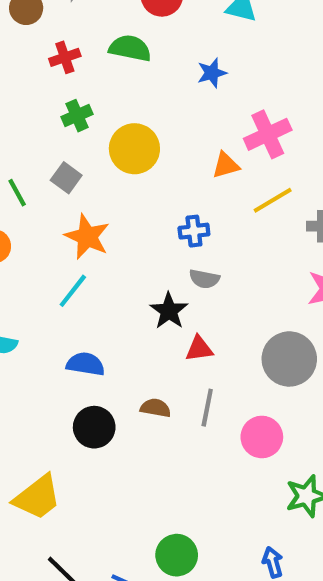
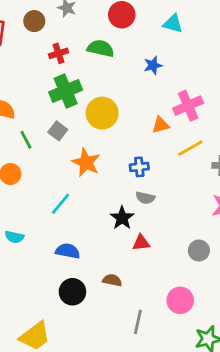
green cross: (77, 116) -> (66, 91), size x1.6
orange star: (87, 237) -> (86, 163), moved
gray circle: (289, 359) -> (199, 251), size x0.6
gray line: (207, 408) -> (138, 322), moved

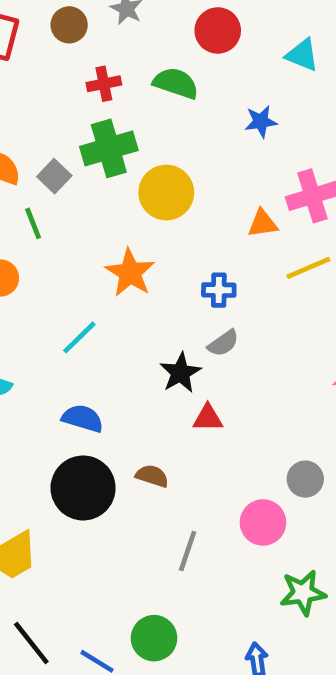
gray square: (58, 131) -> (54, 176), moved
gray semicircle: (145, 198) -> (223, 343), turned -54
gray circle: (199, 251) -> (305, 479), moved
black circle: (72, 292) -> (83, 488), size x1.4

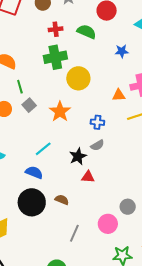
gray square: (54, 176) -> (29, 105), moved
cyan line: (79, 337) -> (43, 149), moved

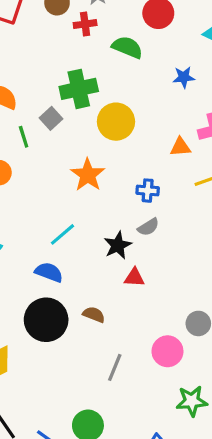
red cross: (56, 29) -> (85, 24), moved
gray square: (29, 105) -> (51, 118), moved

